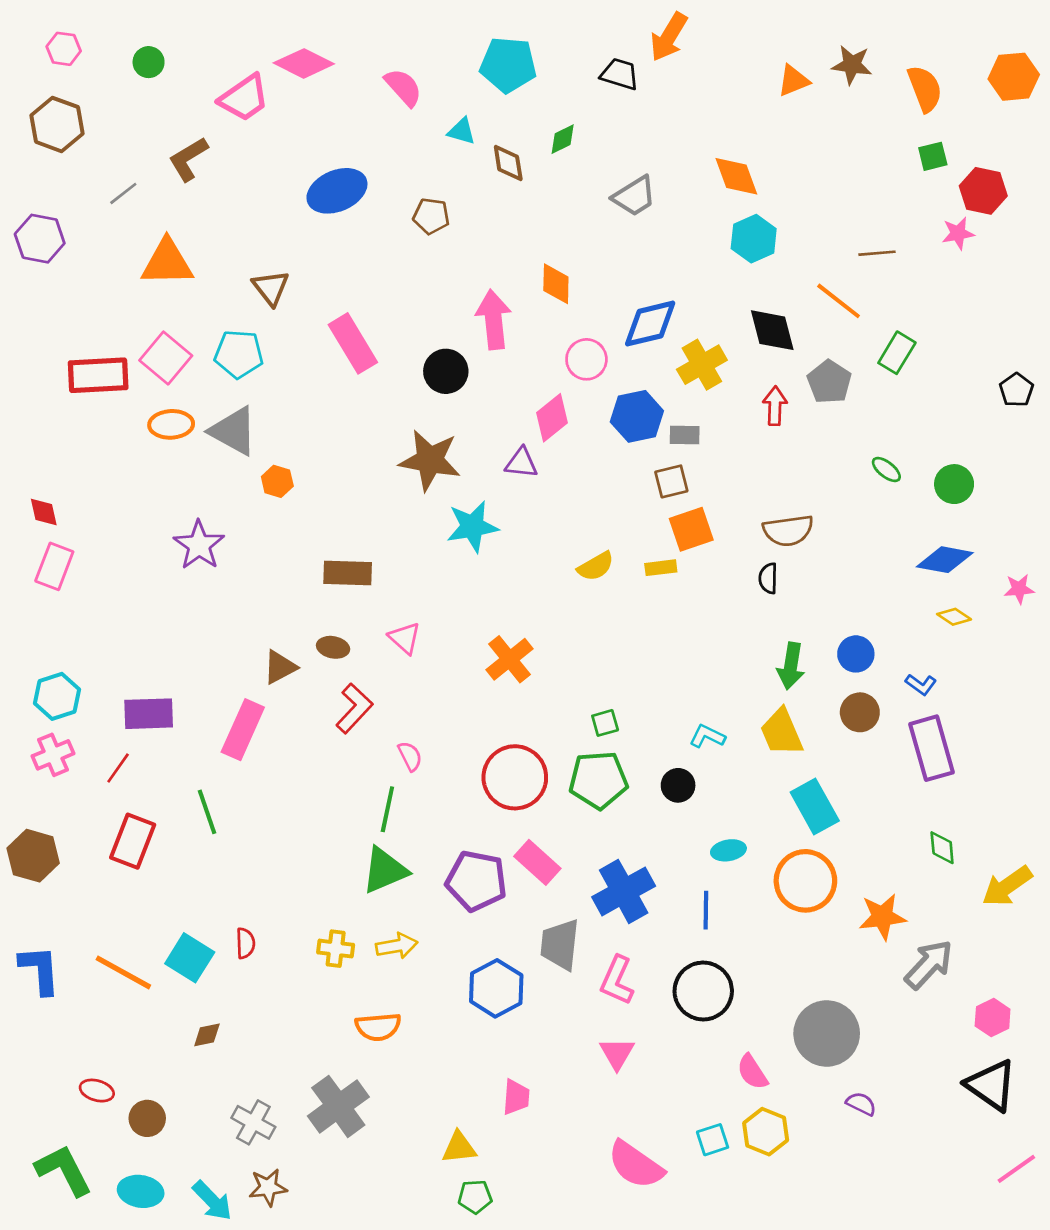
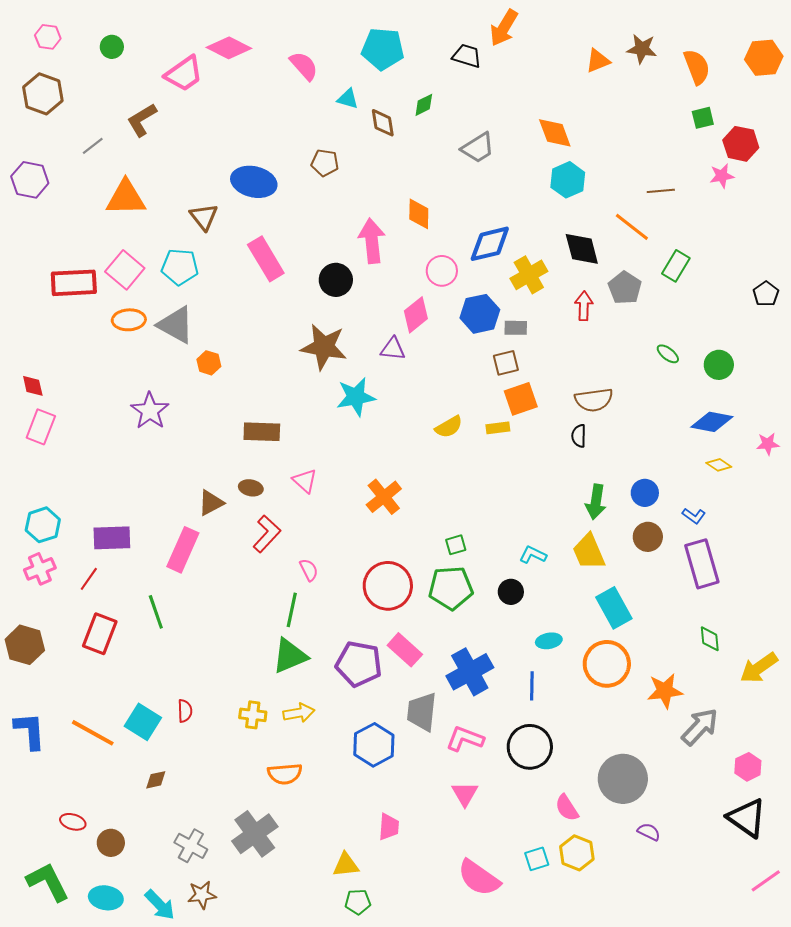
blue ellipse: (337, 191) -> (254, 182), moved, turned 36
pink L-shape: (617, 980) -> (465, 739), turned 87

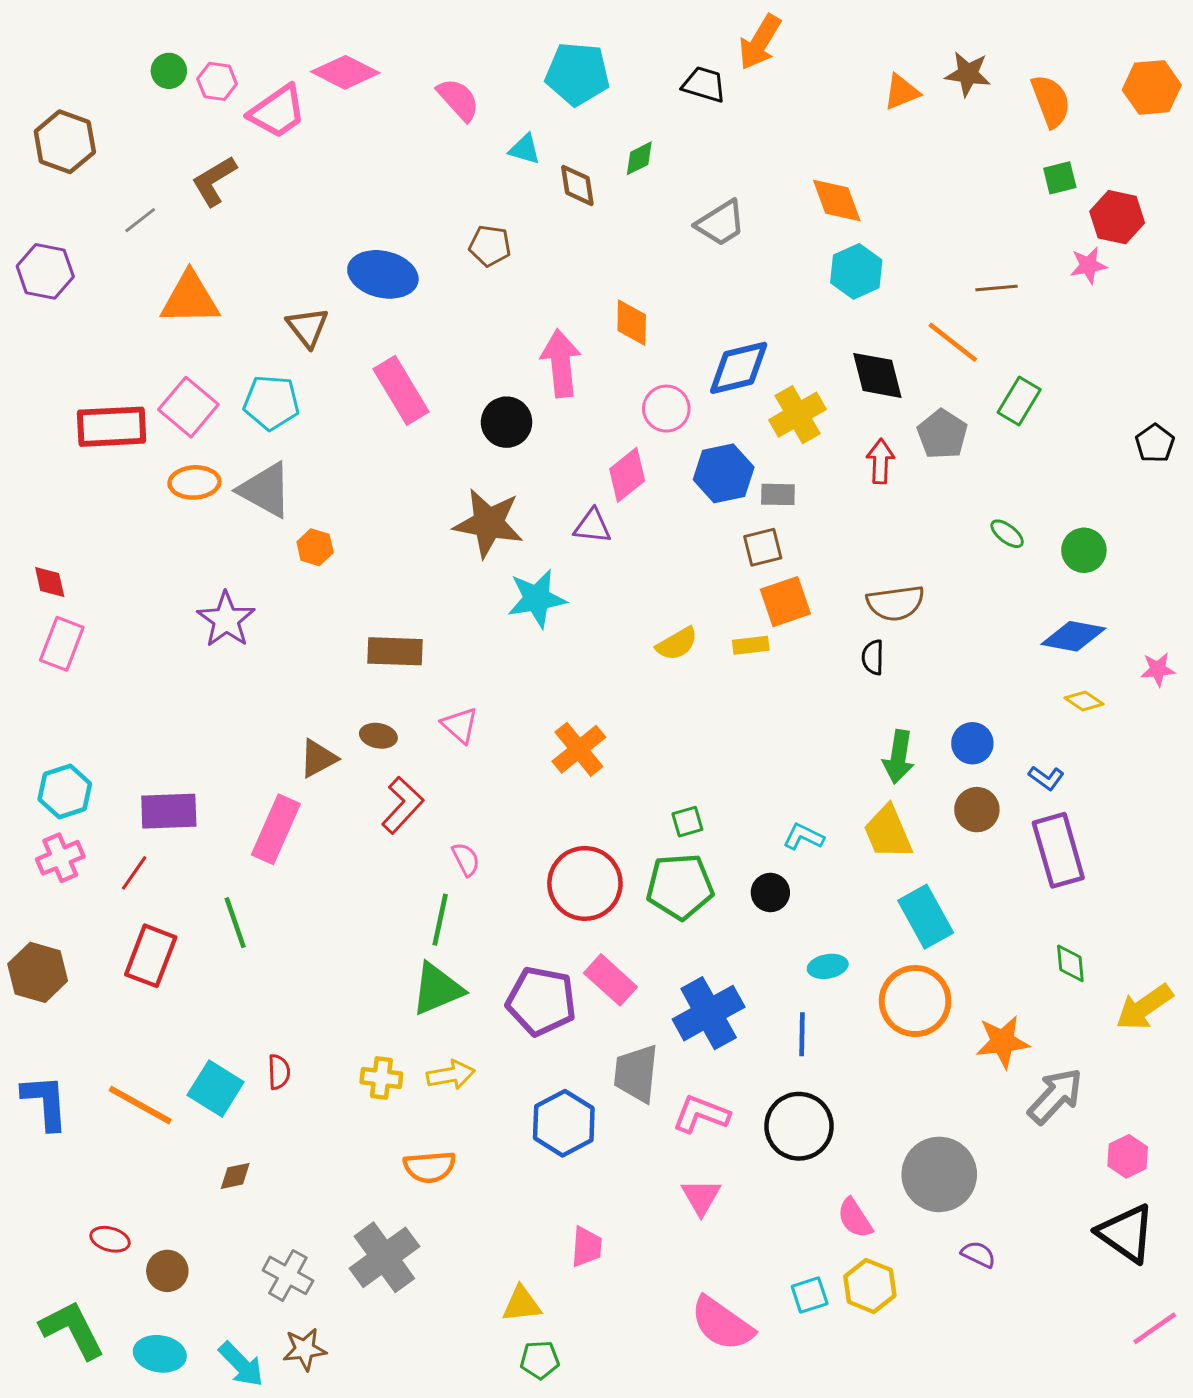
pink hexagon: (48, 37) -> (217, 81), moved

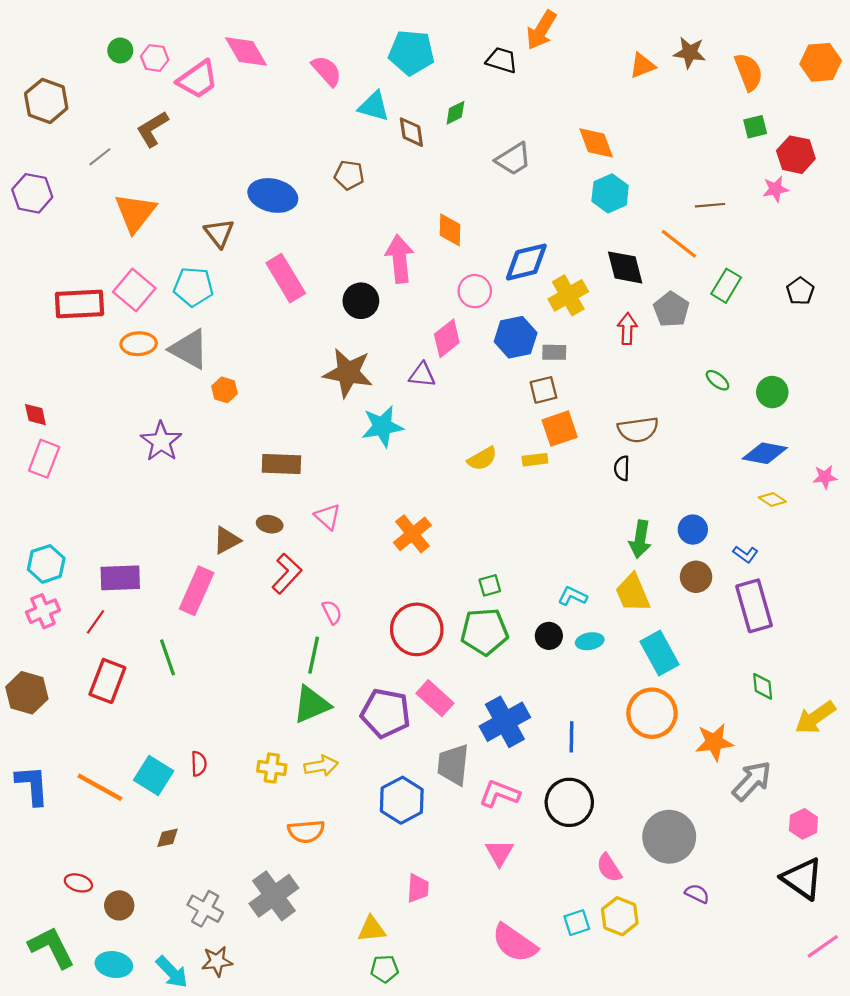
pink diamond: (345, 72) -> (246, 52), turned 33
cyan triangle: (525, 149) -> (374, 106), size x1.4
orange triangle: (190, 299) -> (135, 213), turned -51
black pentagon: (1155, 443) -> (800, 291), moved
cyan ellipse: (828, 966) -> (590, 641), moved

